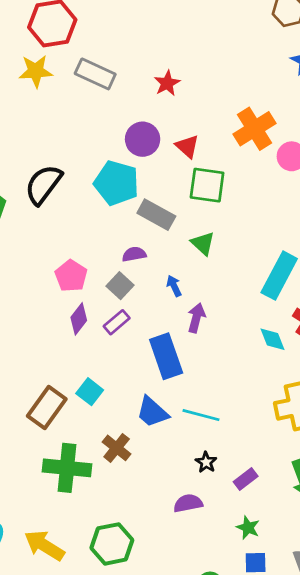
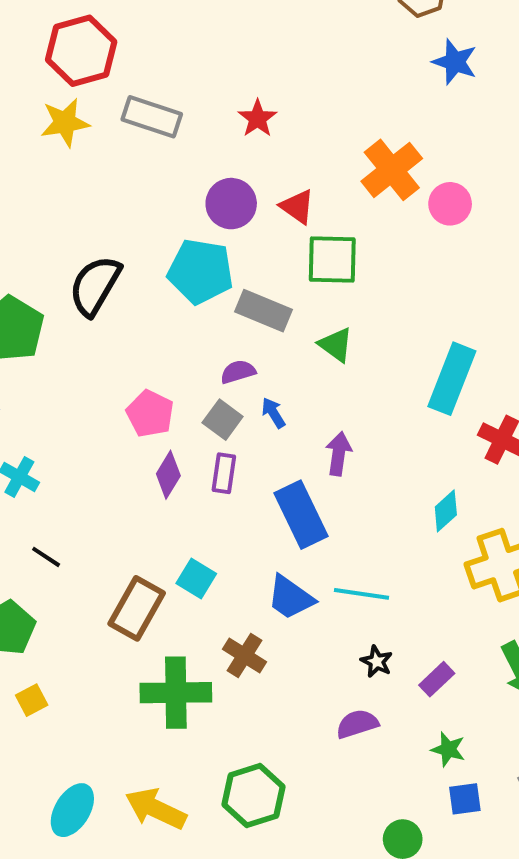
blue arrow: (174, 286) -> (273, 413), moved
purple rectangle: (117, 322) -> (224, 473), turned -35
cyan diamond: (272, 339) -> (446, 511), moved, turned 76

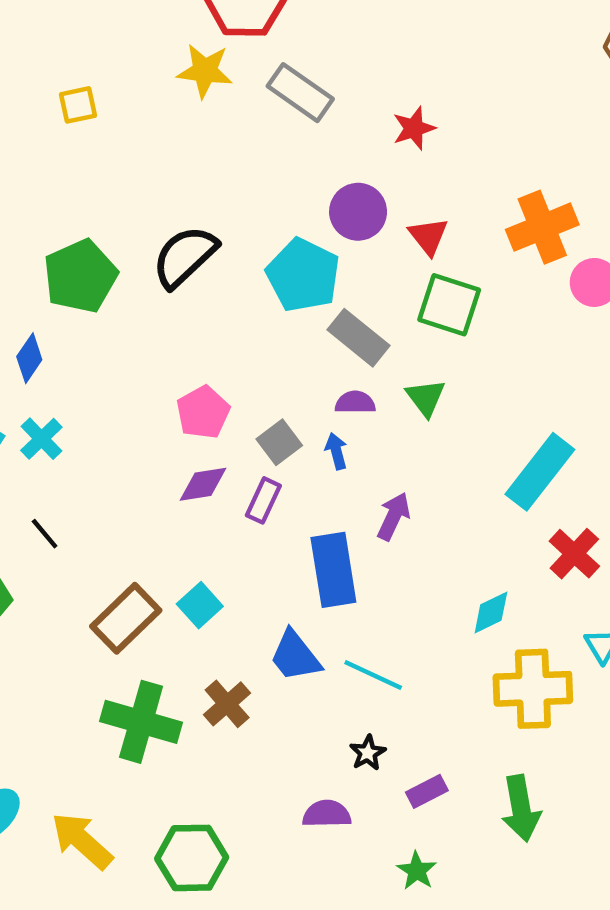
purple semicircle: (238, 372) -> (355, 402), moved
purple diamond: (168, 475) -> (203, 484), turned 33

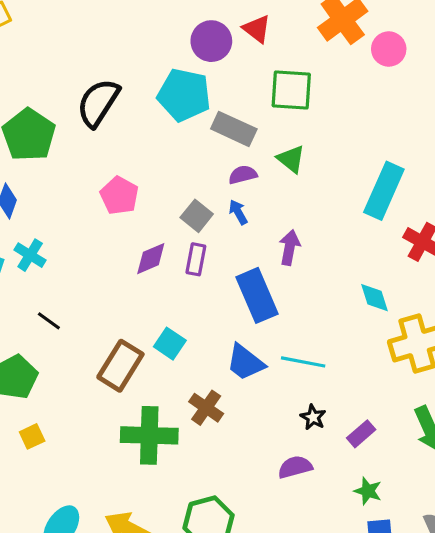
red triangle: (428, 236) -> (257, 29), moved
pink pentagon: (203, 412) -> (119, 196), moved
cyan diamond: (491, 613) -> (374, 298), turned -68

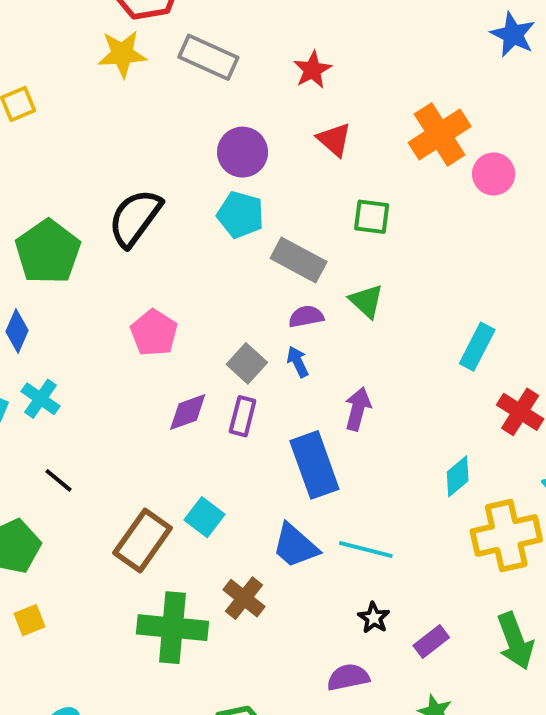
purple circle: (211, 41) -> (243, 152), moved
green square: (291, 90) -> (372, 217), size x0.7
cyan pentagon: (184, 95) -> (240, 215), size x0.7
cyan rectangle: (384, 191) -> (477, 347), size x0.7
cyan diamond: (374, 298) -> (458, 476), turned 64

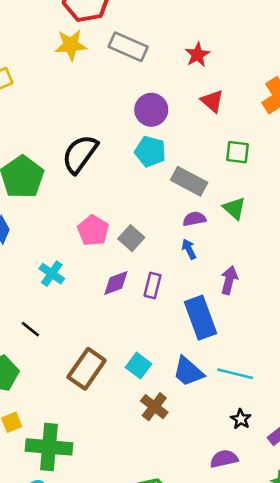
gray square: (247, 363) -> (131, 238), moved
cyan cross: (41, 399) -> (52, 274), moved
cyan square: (204, 517) -> (139, 366), moved
green cross: (173, 628) -> (49, 447), moved

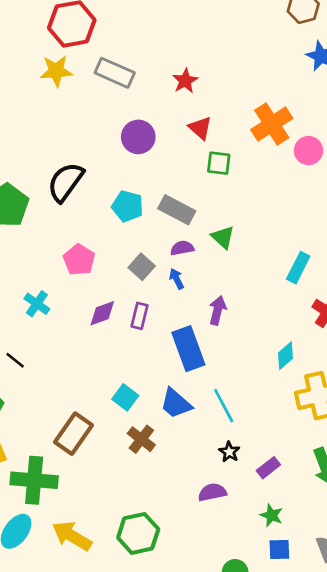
cyan pentagon: (150, 151) -> (127, 206), moved
green square: (237, 152) -> (219, 163), moved
gray square: (131, 238) -> (142, 267), moved
brown rectangle: (87, 369) -> (74, 434), moved
cyan line: (235, 374) -> (224, 406), turned 48

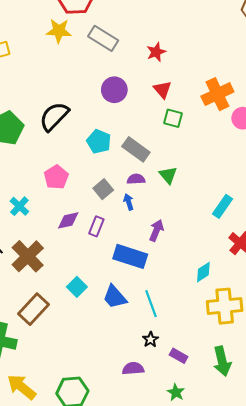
blue rectangle: (188, 349) -> (130, 256), turned -60
brown cross: (141, 439) -> (28, 256), moved, size x1.5
purple rectangle: (268, 468) -> (179, 356), turned 60

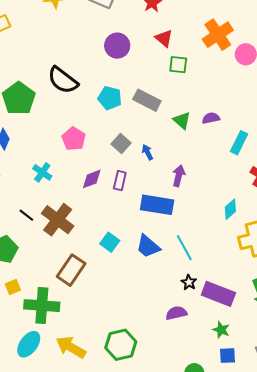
black semicircle: (54, 116) -> (63, 80), turned -88
purple semicircle: (136, 179) -> (211, 118), moved
purple rectangle: (179, 356) -> (218, 294), size x1.8

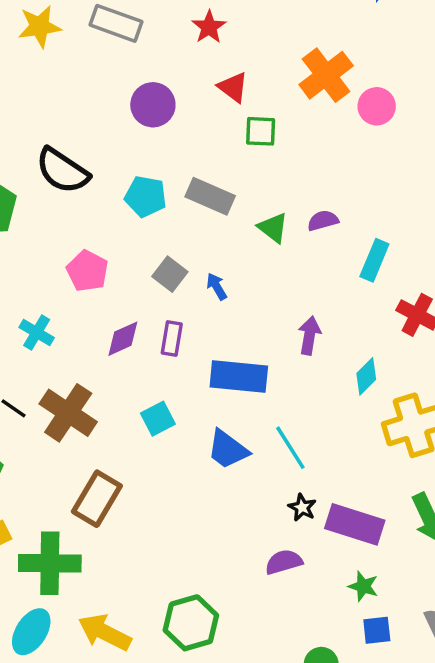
purple arrow: (179, 176) -> (309, 336), moved
cyan square: (110, 242) -> (158, 419), moved, turned 30

